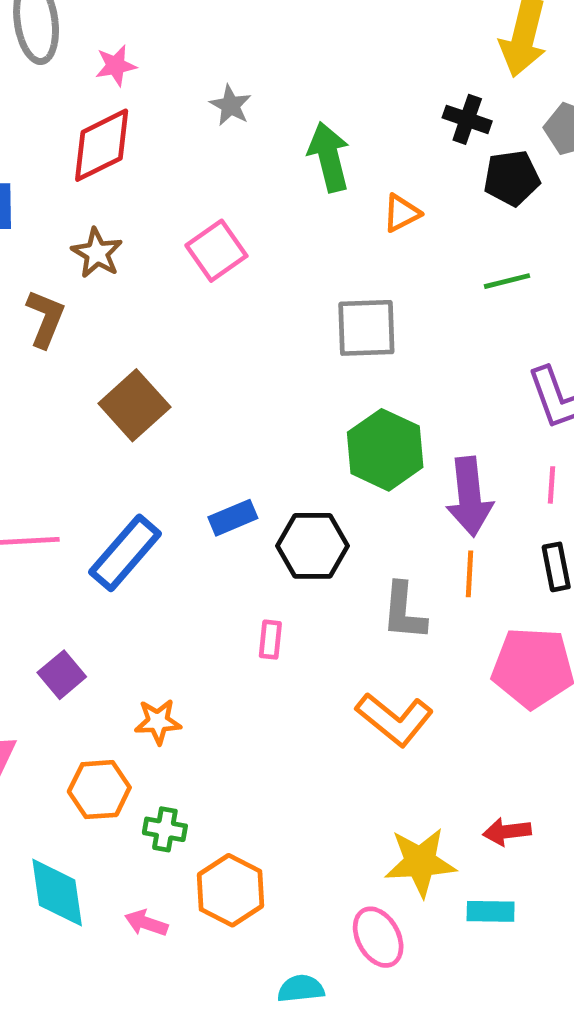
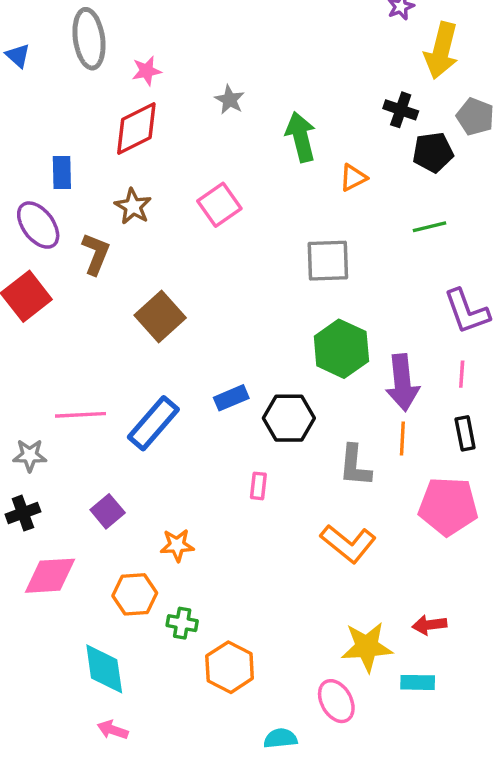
pink arrow: (146, 923) -> (113, 730), moved

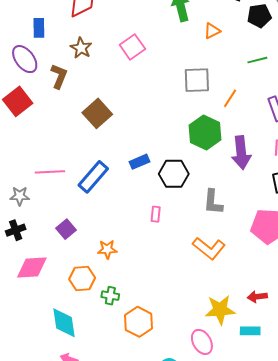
orange line: (402, 438) -> (230, 98), moved, turned 30

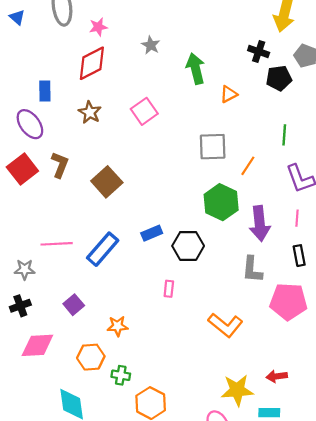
green line: (257, 60) -> (284, 135), moved, turned -72
brown L-shape: (59, 76) -> (60, 165), moved
gray L-shape: (213, 202) -> (252, 269), moved

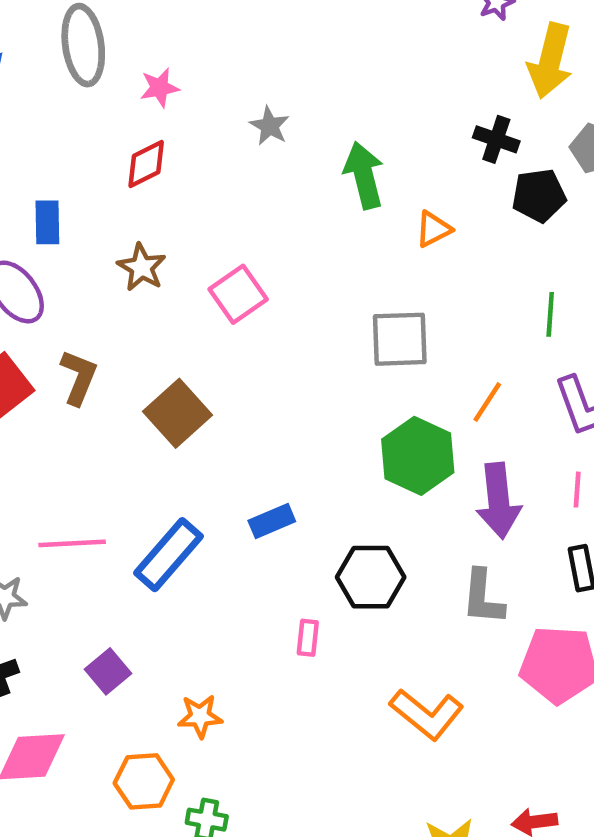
red diamond: (92, 63) -> (146, 164), size x0.7
pink square: (144, 111) -> (238, 294), moved
orange line: (248, 166) -> (487, 402), moved
black hexagon: (188, 246) -> (371, 577), moved

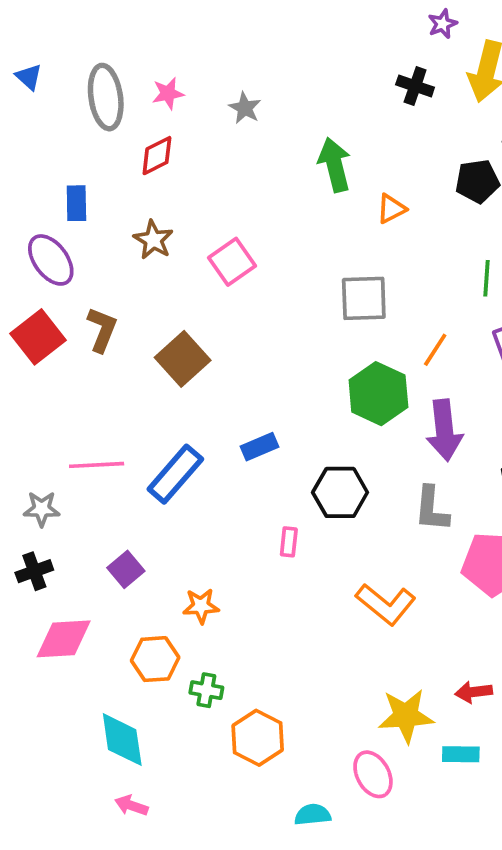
gray ellipse: (83, 45) -> (106, 97), moved
gray star: (270, 126) -> (245, 108), moved
black cross: (496, 139) -> (415, 86), moved

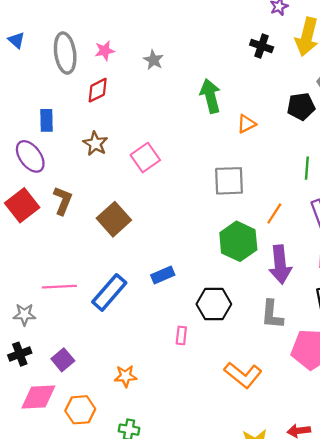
purple square: (126, 569) -> (63, 360), moved
orange hexagon: (155, 659) -> (80, 410), moved

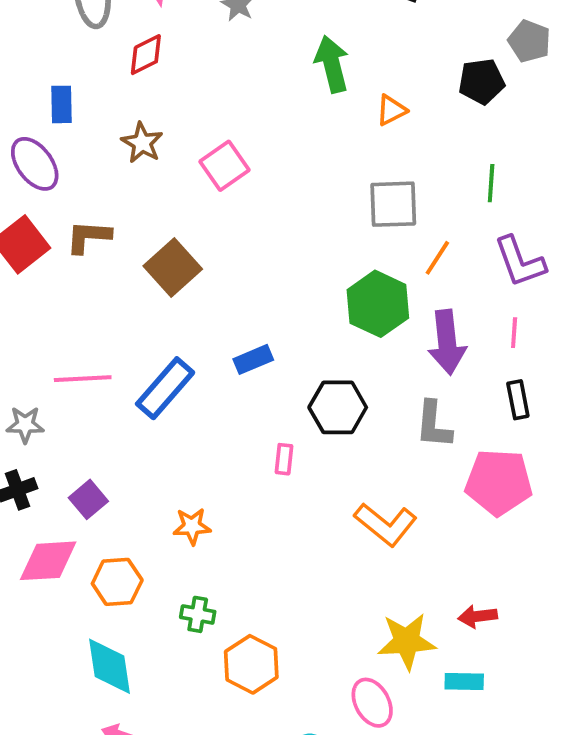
gray square: (229, 181) -> (393, 204), moved
brown L-shape: (63, 201) -> (88, 237), turned -108

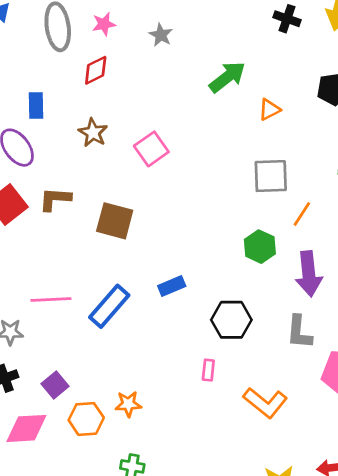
green arrow: (332, 64) -> (227, 77), turned 66
brown square: (173, 267) -> (115, 221), turned -33
green hexagon: (378, 304) -> (260, 247), size x0.7
pink rectangle: (284, 459) -> (208, 370), moved
orange hexagon: (117, 582) -> (86, 419), moved

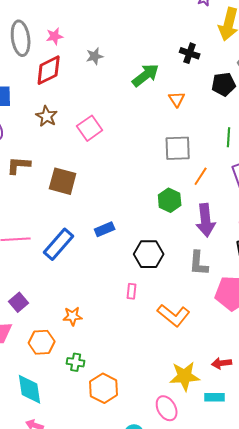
black cross: (287, 19) -> (190, 53), moved
gray star: (161, 35) -> (95, 56), moved, turned 30
red diamond: (96, 70) -> (49, 70), size x1.4
orange triangle: (269, 110) -> (177, 99), turned -36
orange hexagon: (86, 419) -> (42, 342), moved

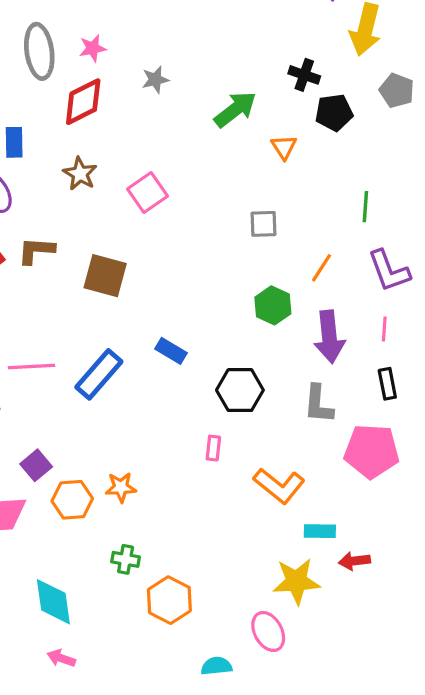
black pentagon: (224, 84) -> (334, 113), moved
gray square: (178, 148) -> (263, 224), moved, size x0.7
blue rectangle: (105, 229) -> (171, 351), turned 54
orange hexagon: (42, 342) -> (72, 500), moved
cyan rectangle: (215, 397) -> (320, 531), moved

